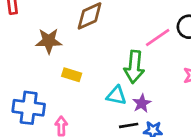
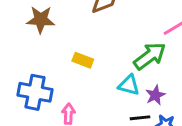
brown star: (49, 41) -> (41, 20), moved
green arrow: (134, 67) -> (150, 56), turned -136

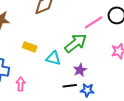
cyan triangle: (129, 85) -> (53, 58), moved

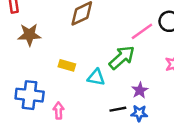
purple star: (80, 70) -> (140, 90), moved

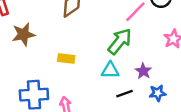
cyan triangle: (96, 77) -> (110, 70), moved
blue star: (139, 113) -> (158, 93), moved

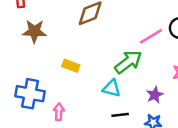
purple star: (143, 71) -> (155, 95), moved

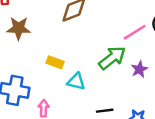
cyan triangle: (112, 88) -> (76, 82), moved
purple star: (155, 95) -> (139, 69), moved

